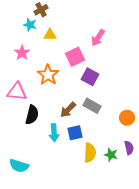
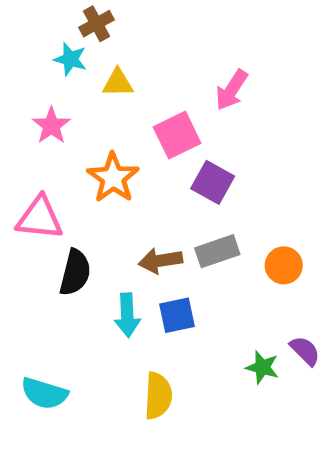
gray rectangle: (92, 106) -> (217, 251), turned -48
brown arrow: (68, 110) -> (160, 261), turned 36
orange circle: (127, 118) -> (284, 265), moved
purple semicircle: (129, 148) -> (305, 351), turned -32
yellow semicircle: (90, 153) -> (158, 396), moved

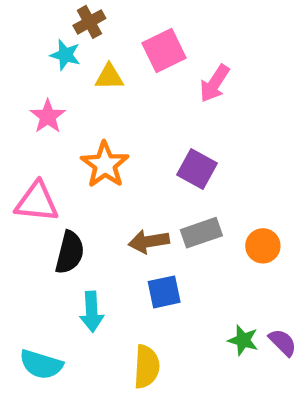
pink square: (177, 135) -> (164, 50), moved
cyan arrow: (127, 315) -> (92, 312), moved
purple semicircle: (305, 351) -> (283, 342), moved

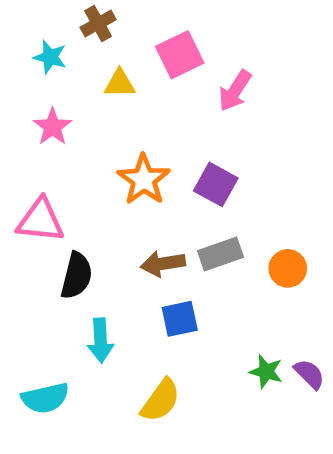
cyan star: (65, 55) -> (50, 57), moved
orange star: (105, 165) -> (144, 180), moved
cyan semicircle: (41, 364) -> (45, 398), turned -30
yellow semicircle: (147, 367) -> (160, 400), turned 33

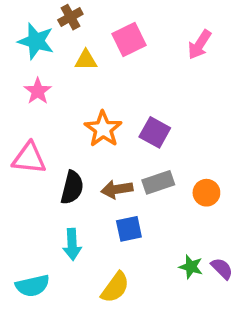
cyan star: (50, 57) -> (36, 41), size x1.5
pink arrow: (235, 91) -> (200, 45), moved
black semicircle: (76, 276) -> (72, 188), moved

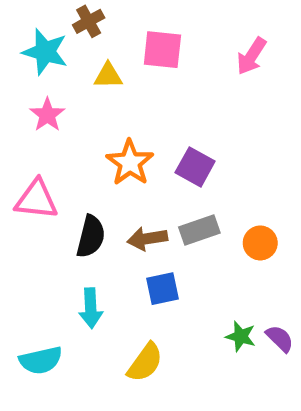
pink square: (129, 39) -> (162, 50), turned 32

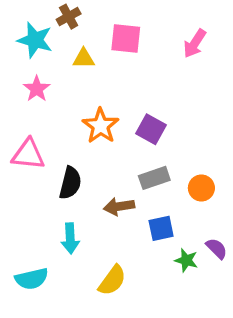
brown arrow: (147, 239) -> (119, 206), moved
blue square: (162, 289) -> (161, 228), moved
purple semicircle: (280, 339) -> (217, 249), moved

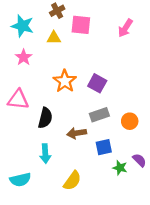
brown cross: (69, 17) -> (57, 11), moved

